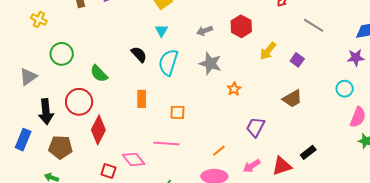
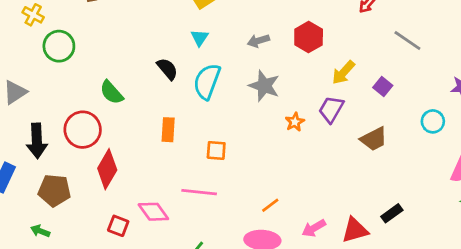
green circle: (62, 54) -> (59, 46), moved
cyan circle: (345, 89) -> (433, 121), moved
purple trapezoid: (255, 127) -> (331, 109), moved

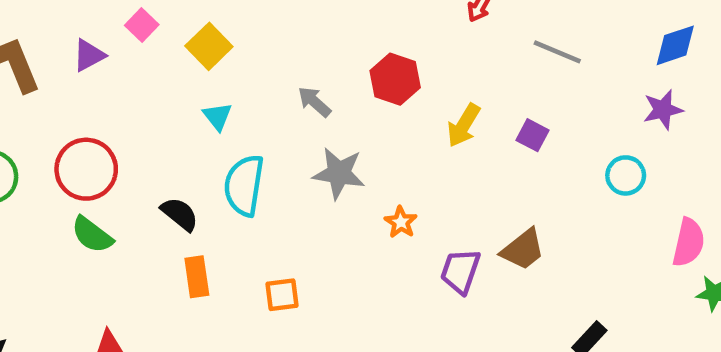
gray arrow: (258, 41) -> (314, 102), turned 70
black semicircle: (167, 69) -> (180, 214), moved
purple trapezoid: (331, 109) -> (460, 271), moved
red circle: (83, 130) -> (86, 169), moved
brown trapezoid: (374, 139) -> (523, 249), moved

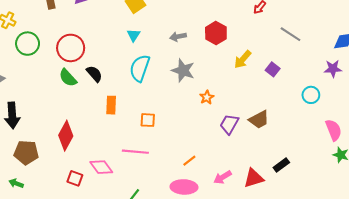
gray arrow: (314, 102) -> (178, 37), turned -63
black semicircle: (180, 214) -> (94, 74), moved
pink semicircle: (689, 242) -> (334, 130), turned -45

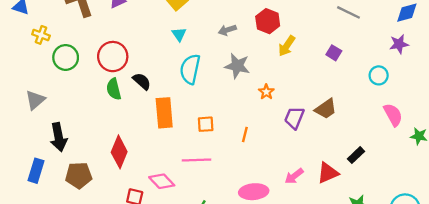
yellow arrow: (243, 59) -> (287, 46), moved
green semicircle: (68, 78) -> (114, 89), turned 36
orange rectangle: (111, 105) -> (164, 113), size x1.5
pink semicircle: (334, 130) -> (393, 115), moved
orange line: (189, 161) -> (245, 134), moved, turned -32

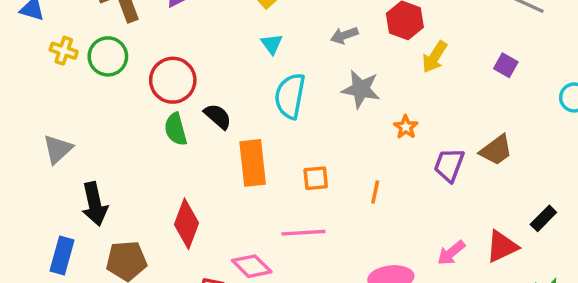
green circle: (66, 57) -> (108, 56), moved

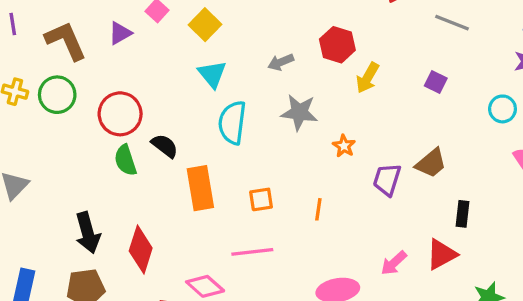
cyan triangle: (272, 44) -> (212, 74), size x1.4
black arrow: (95, 204) -> (88, 233), moved
black rectangle: (543, 218) -> (462, 214), moved, turned -35

